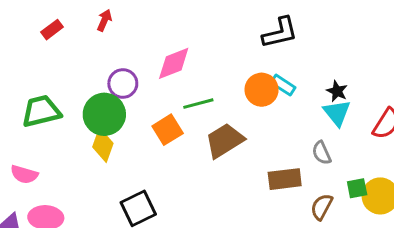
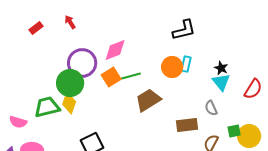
red arrow: (104, 20) -> (70, 22), turned -56
purple circle: (123, 83) -> (82, 63), size x1.5
cyan rectangle: (283, 85) -> (186, 64), turned 70
green trapezoid: (41, 111) -> (47, 107), moved
orange square: (168, 130) -> (111, 77), moved

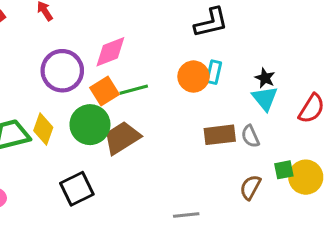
green circle: (70, 83) -> (90, 125), moved
brown trapezoid: (148, 100) -> (122, 138), moved
brown rectangle: (187, 125) -> (220, 135), moved

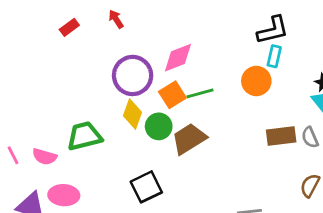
cyan rectangle: (214, 72) -> (274, 56), moved
green circle: (90, 125) -> (159, 126), size x0.7
yellow diamond: (43, 129) -> (133, 114), moved

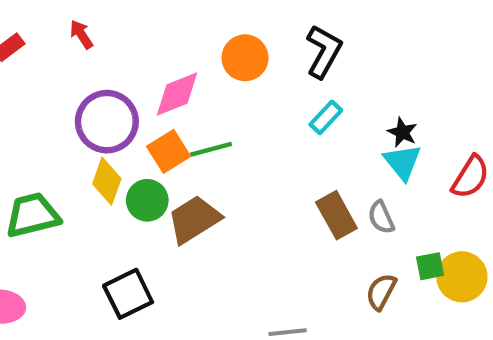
black L-shape: (273, 30) -> (324, 51), turned -48
cyan rectangle: (274, 56) -> (326, 117), moved, turned 30
orange circle: (256, 81) -> (245, 58), moved
brown rectangle: (281, 136) -> (336, 215), turned 68

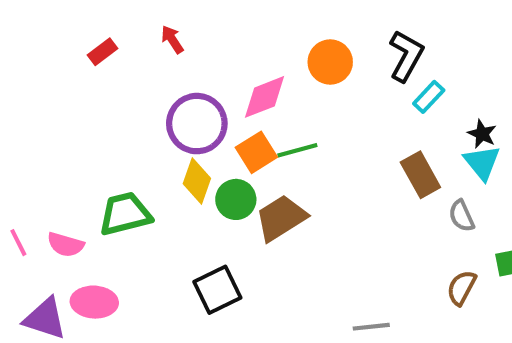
cyan rectangle: (326, 117) -> (429, 97), moved
brown rectangle: (336, 215) -> (420, 175), moved

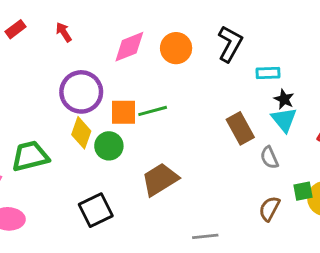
red rectangle: (102, 52) -> (16, 29), moved
pink diamond: (265, 97) -> (129, 47), moved
cyan rectangle: (429, 97) -> (268, 73), moved, turned 45
orange square: (256, 152) -> (124, 112), turned 32
brown trapezoid: (281, 218) -> (160, 179), moved

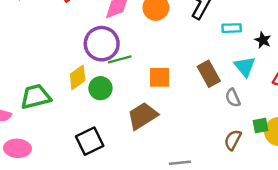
purple circle: (81, 92) -> (102, 44), moved
black star: (284, 99) -> (263, 40), moved
green line: (153, 111) -> (120, 59), moved
orange square: (124, 112) -> (159, 77), moved
yellow diamond: (81, 133) -> (78, 77), turned 35

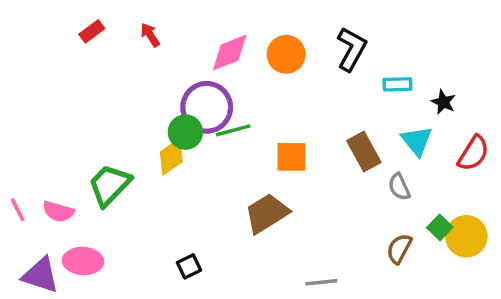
green circle: (100, 88) -> (185, 132), moved
green trapezoid: (36, 97) -> (110, 185), turned -32
green square: (260, 125) -> (440, 227), turned -35
black square: (90, 141) -> (189, 266), moved, size x0.6

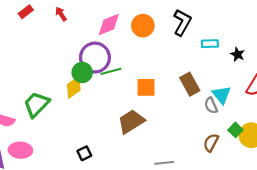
cyan triangle: (417, 141) -> (222, 95), moved

